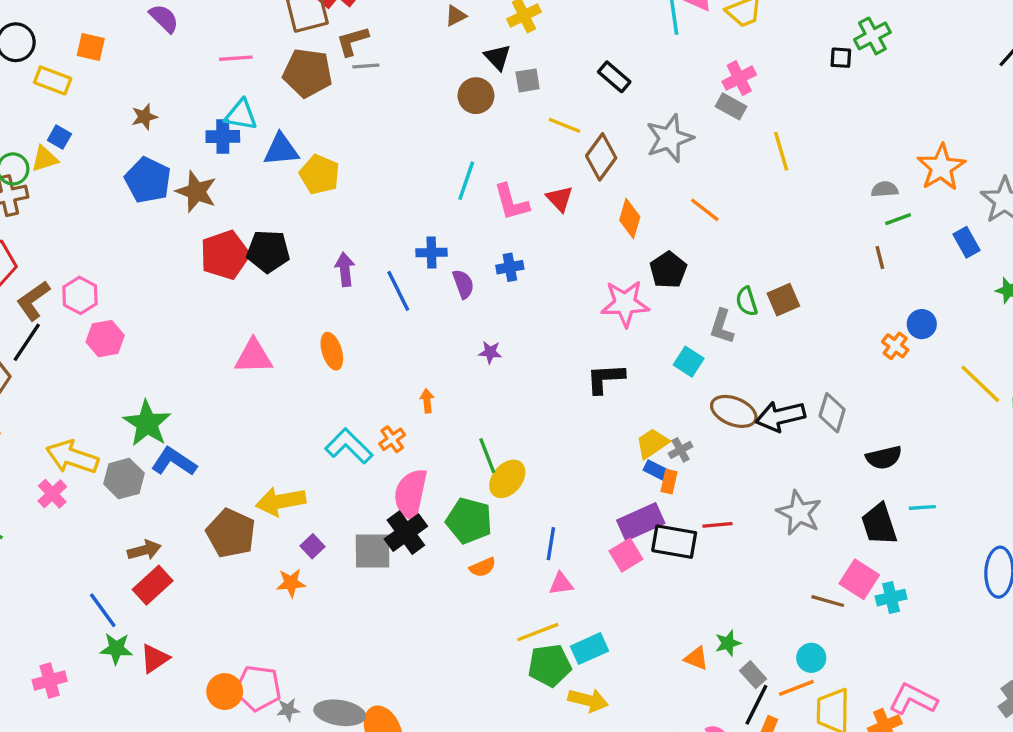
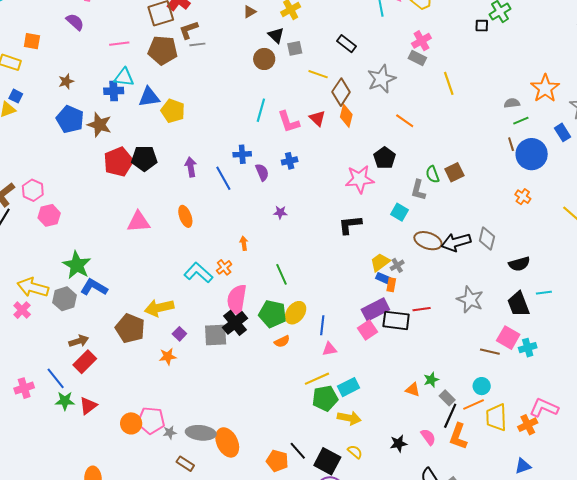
orange diamond: (630, 218) -> (346, 116), moved
blue circle: (922, 324) -> (532, 154), moved, size x1.8
yellow ellipse: (507, 479) -> (296, 313), moved
pink cross: (50, 680) -> (24, 388), moved

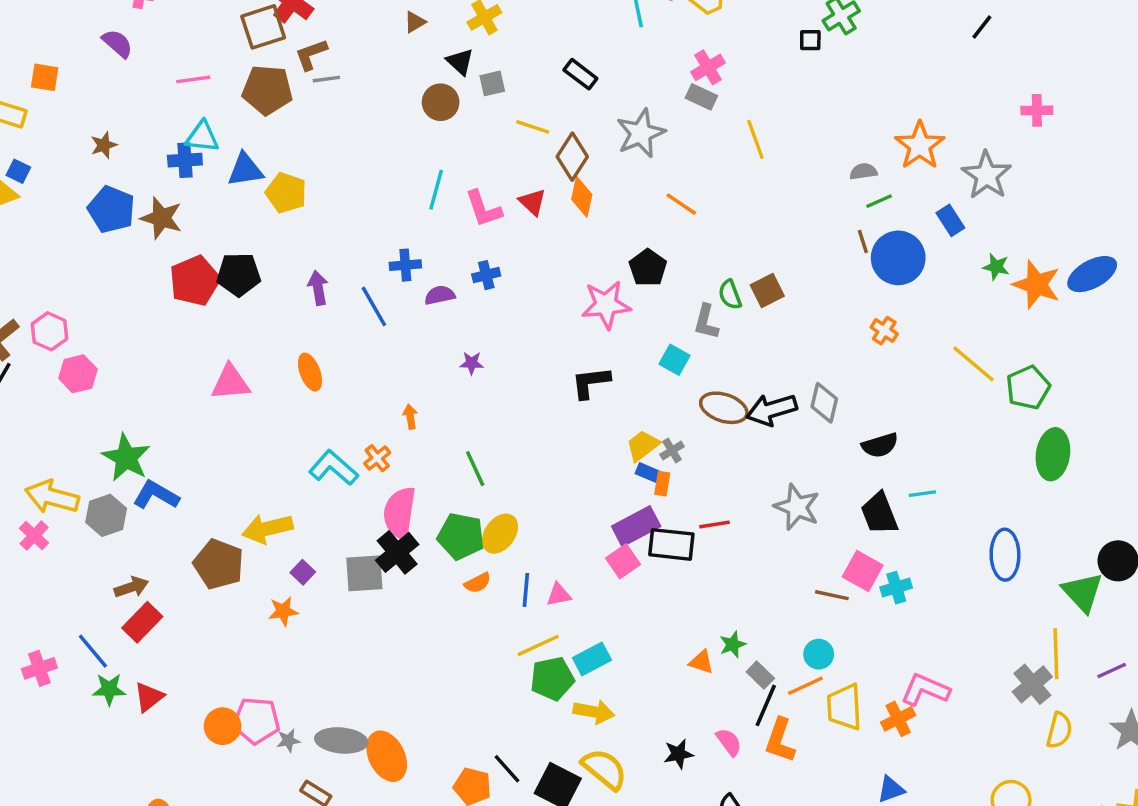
purple semicircle: (262, 172) -> (440, 295), turned -78
blue line: (322, 325) -> (526, 590), moved
yellow semicircle: (355, 452) -> (604, 769), size x1.8

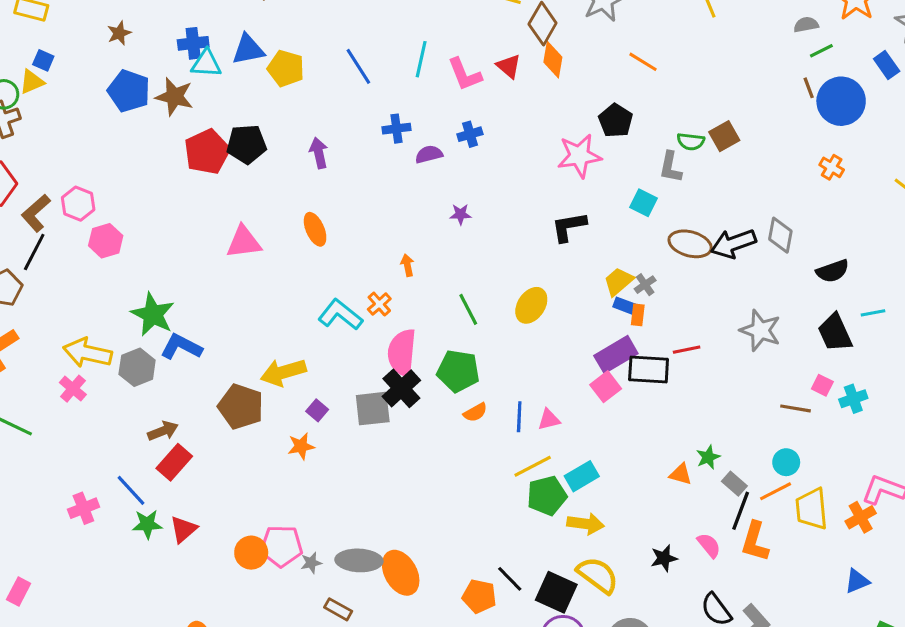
cyan triangle: (202, 137) -> (206, 64), moved
green semicircle: (730, 295) -> (691, 142), turned -60
blue line: (374, 306) -> (358, 66), moved
yellow ellipse: (500, 534) -> (531, 305), moved
pink square: (863, 571) -> (822, 385), size x0.6

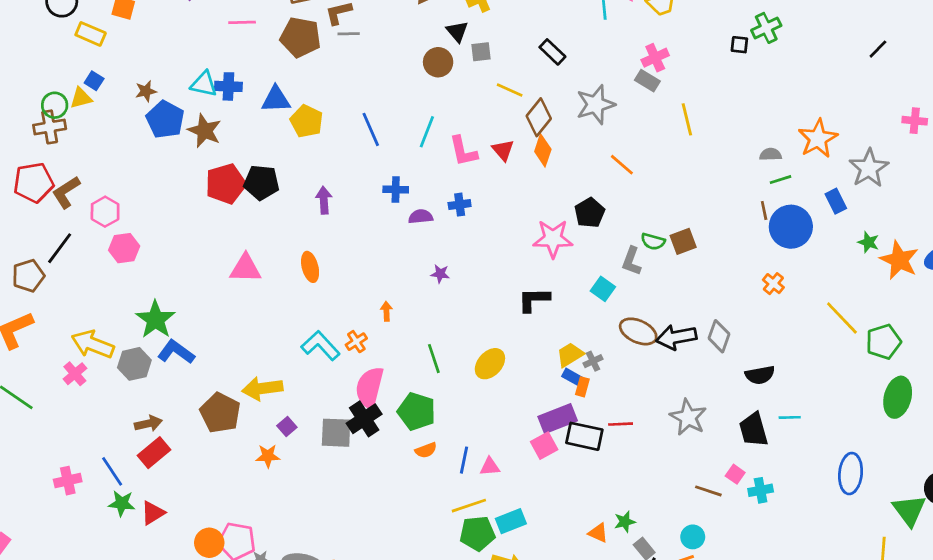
brown star: (119, 33) -> (146, 91), moved
cyan triangle: (206, 64) -> (204, 84), moved
brown L-shape: (36, 213) -> (66, 192), moved

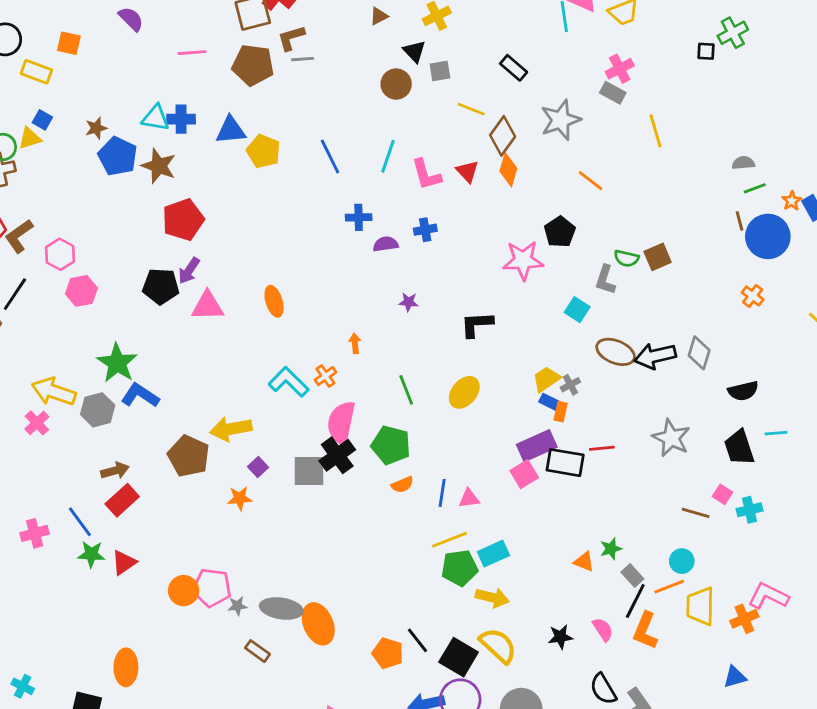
orange star: (818, 139) -> (792, 201), moved, size x0.5
black pentagon: (261, 183) -> (161, 286), moved
purple arrow: (324, 200) -> (189, 271), moved, turned -140
black L-shape: (534, 300) -> (477, 324), moved

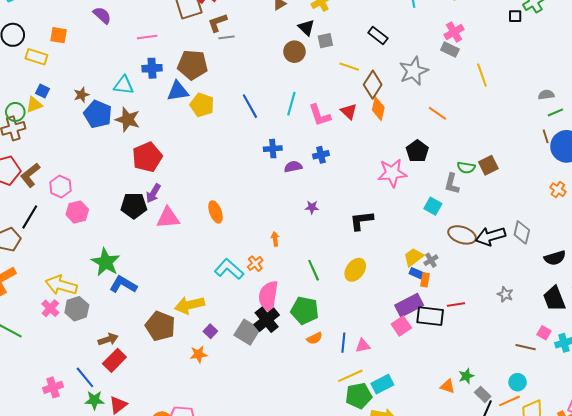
brown pentagon: (253, 65) -> (193, 65), moved
blue cross: (181, 119) -> (152, 68), moved
gray hexagon: (98, 410) -> (77, 309), moved
gray star: (671, 438) -> (505, 294), size x0.6
gray square: (309, 471) -> (247, 332), turned 35

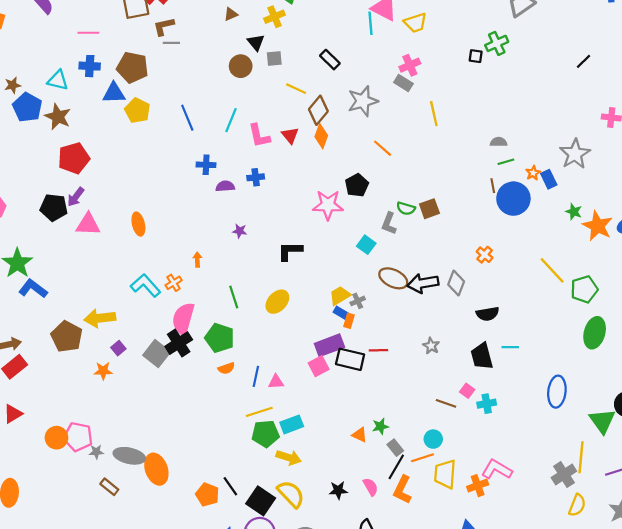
orange cross: (558, 190) -> (485, 255), moved

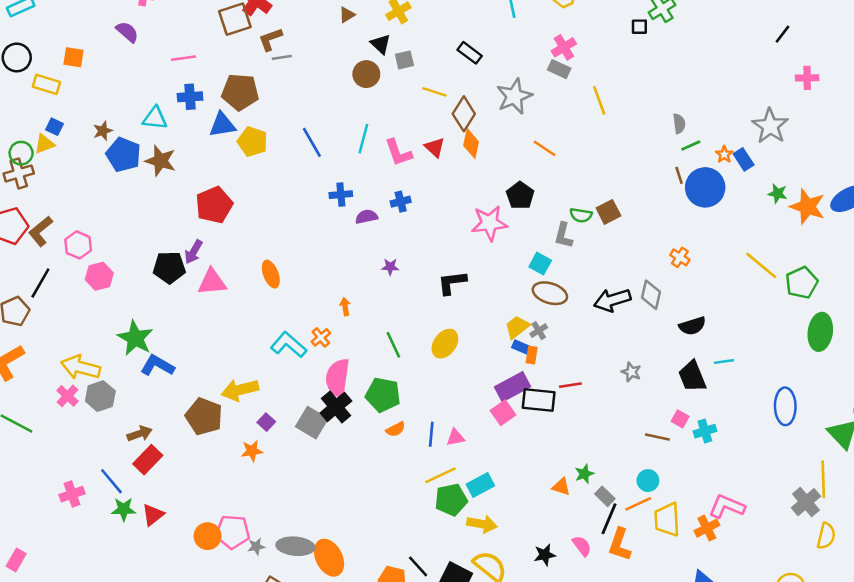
black line: (583, 61) -> (783, 34), moved
gray semicircle: (499, 142) -> (679, 124), turned 91
red pentagon: (74, 158) -> (214, 205), moved
brown ellipse: (393, 278) -> (550, 293), moved

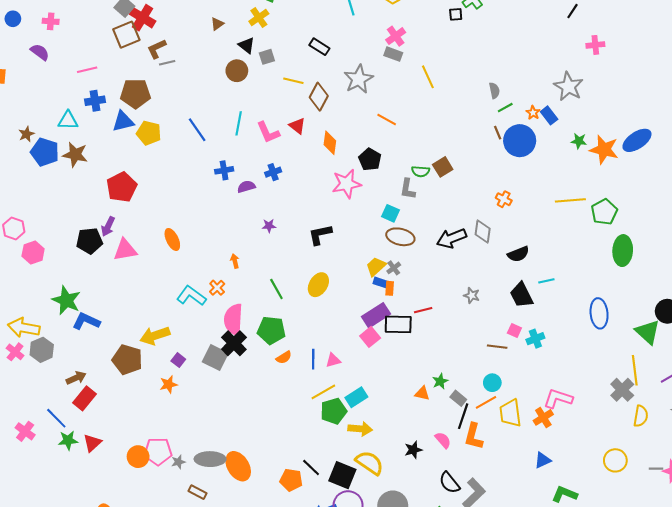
orange diamond: (471, 144) -> (330, 143), moved
yellow line: (761, 265) -> (570, 200), turned -40
pink cross: (72, 494) -> (25, 431), turned -30

